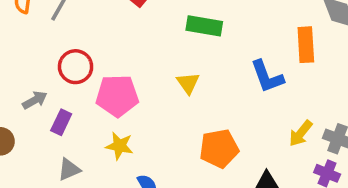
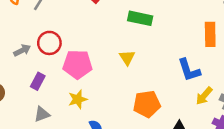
blue L-shape: (267, 77) -> (189, 70), moved
gray arrow: (35, 100) -> (22, 50), moved
yellow star: (119, 146) -> (78, 99), turned -30

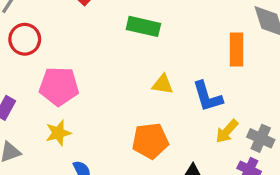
red circle: (49, 43) -> (25, 39), moved
yellow triangle: (127, 58) -> (163, 84), moved, turned -49

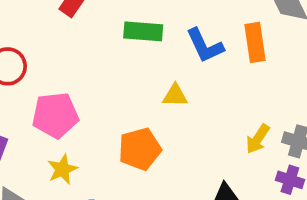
blue L-shape: (207, 97) -> (205, 46), moved
orange pentagon: (150, 141) -> (140, 149), moved

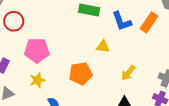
orange rectangle: (255, 42) -> (149, 22), turned 36
yellow arrow: (258, 139) -> (128, 73), moved

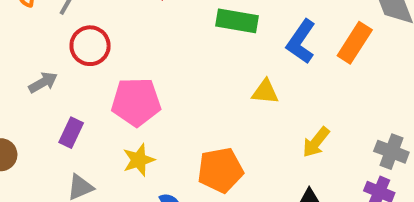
blue L-shape: (122, 21) -> (301, 42), turned 55
orange pentagon: (81, 74) -> (220, 170), moved

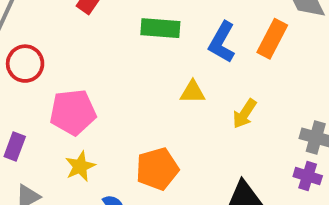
yellow arrow: (316, 142) -> (245, 114), moved

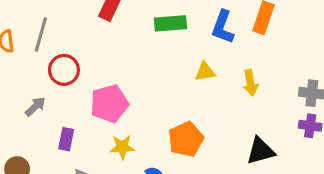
yellow arrow: (245, 114) -> (250, 83), turned -35
yellow star: (80, 166) -> (122, 147), turned 30

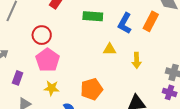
red circle: (64, 70) -> (42, 35), moved
pink pentagon: (109, 104) -> (48, 60), turned -30

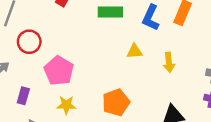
red circle: (42, 35) -> (29, 42), moved

